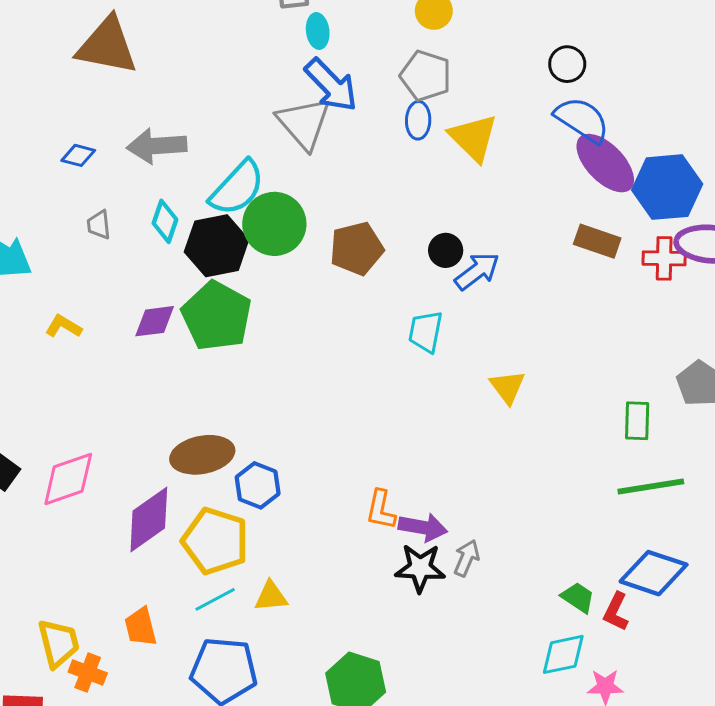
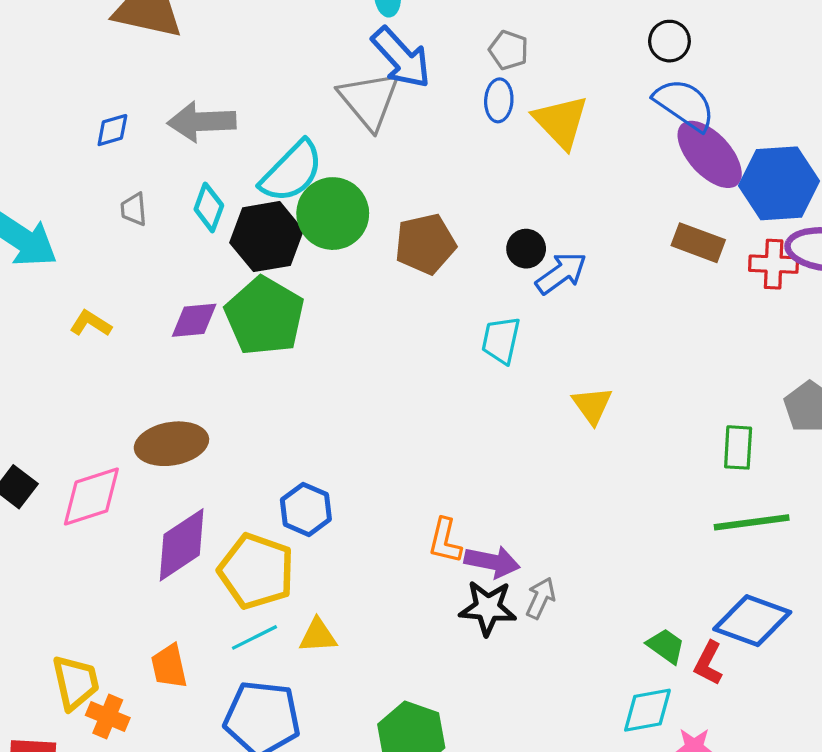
gray pentagon: (426, 76) -> (509, 50), size x0.7
blue diamond: (78, 155) -> (112, 130), turned -32
brown ellipse: (202, 455) -> (171, 444), moved

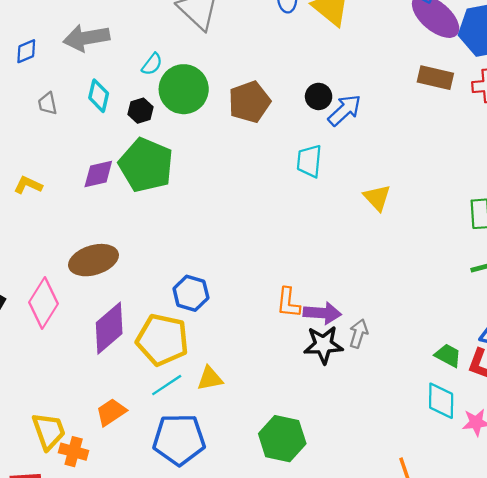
cyan semicircle: (292, 172) -> (152, 64), size x0.5
black hexagon: (267, 237) -> (140, 111), size x0.5
pink diamond: (91, 497) -> (43, 303), turned -33
orange trapezoid: (169, 666) -> (111, 412), turned 76
cyan diamond: (647, 710) -> (441, 401), turned -72

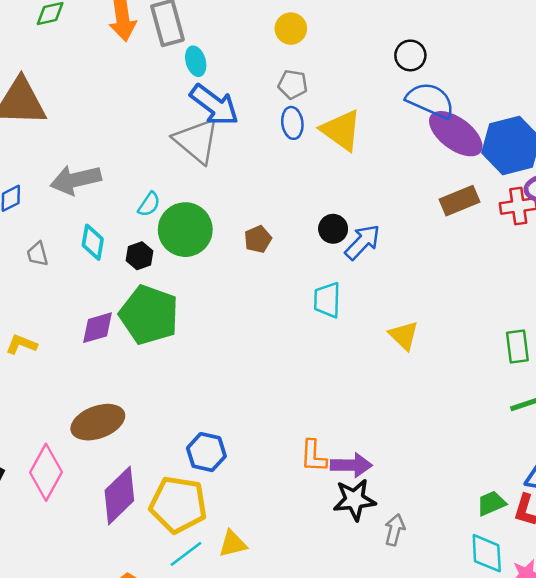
brown rectangle: (435, 78) -> (460, 201), turned -32
brown pentagon: (249, 102) -> (258, 239), size x0.6
gray arrow: (359, 334) -> (395, 530), moved
green trapezoid: (448, 355) -> (491, 503), turned -48

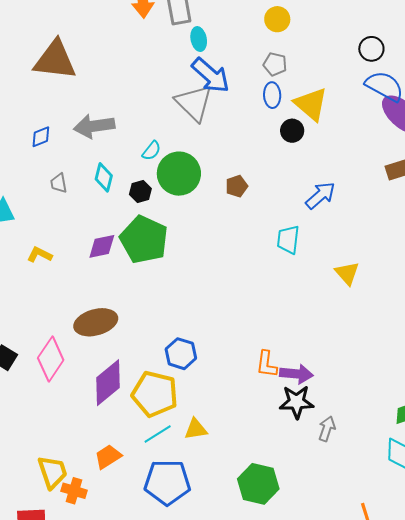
black circle: (333, 229) -> (292, 131), moved

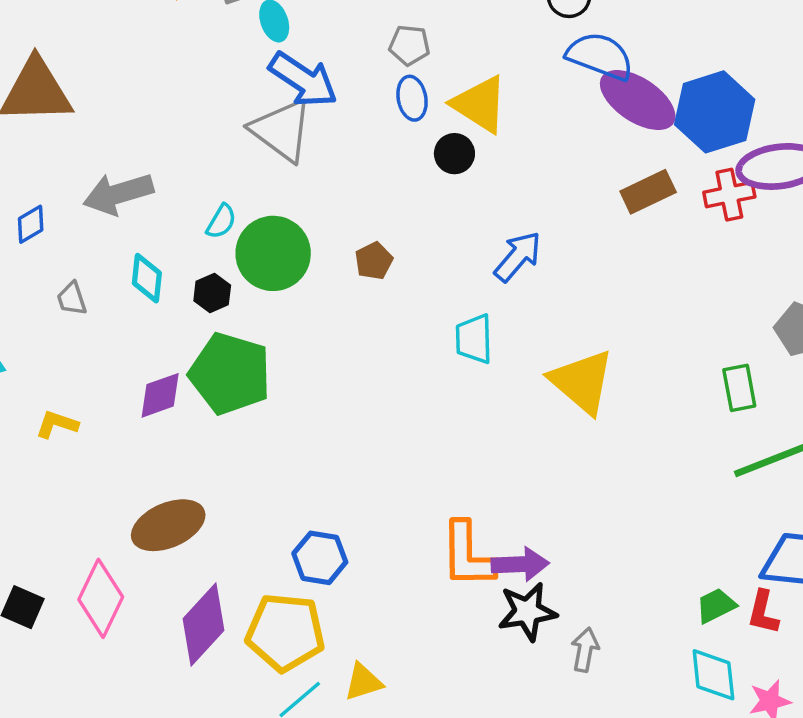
yellow triangle: (347, 273) -> (582, 382), size x1.6
orange L-shape: (267, 364) -> (467, 555), size x1.5

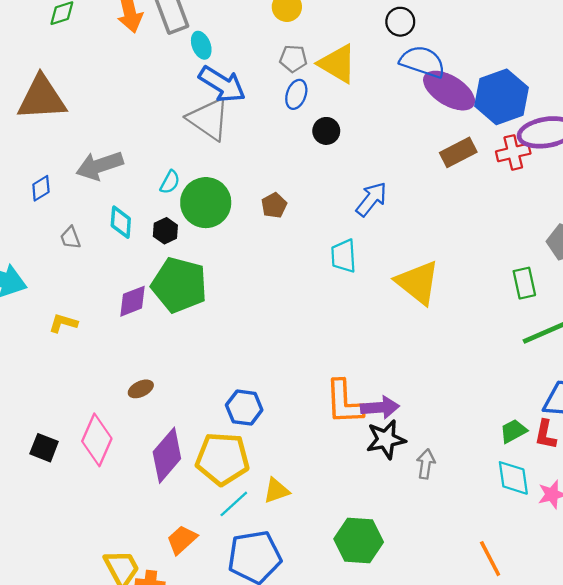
blue ellipse: (412, 98) -> (296, 94), turned 32
yellow triangle: (480, 104) -> (337, 64), moved
brown ellipse: (168, 525) -> (141, 389), size x0.5

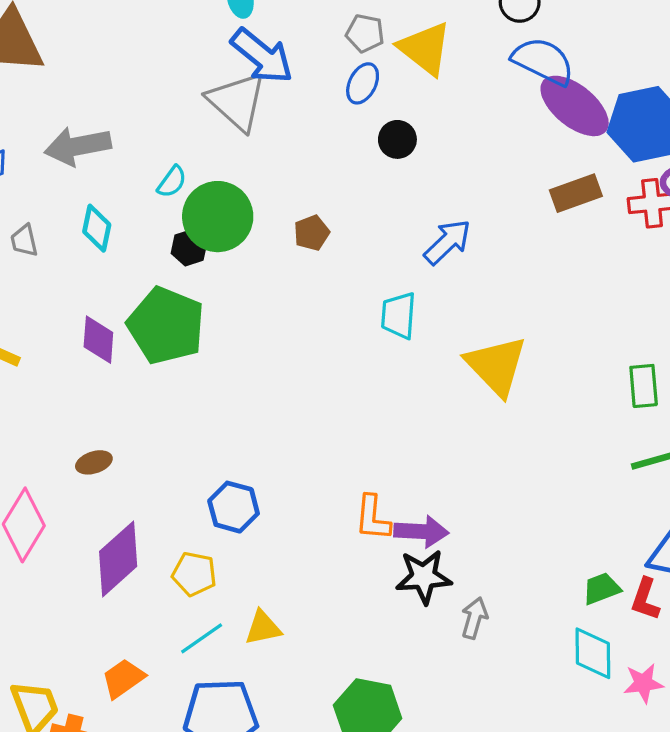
black hexagon: (165, 231) -> (189, 248), moved
purple diamond: (133, 301) -> (98, 340), turned -72
orange L-shape: (344, 402) -> (373, 518), size x0.7
yellow pentagon: (222, 459) -> (194, 574), size x0.6

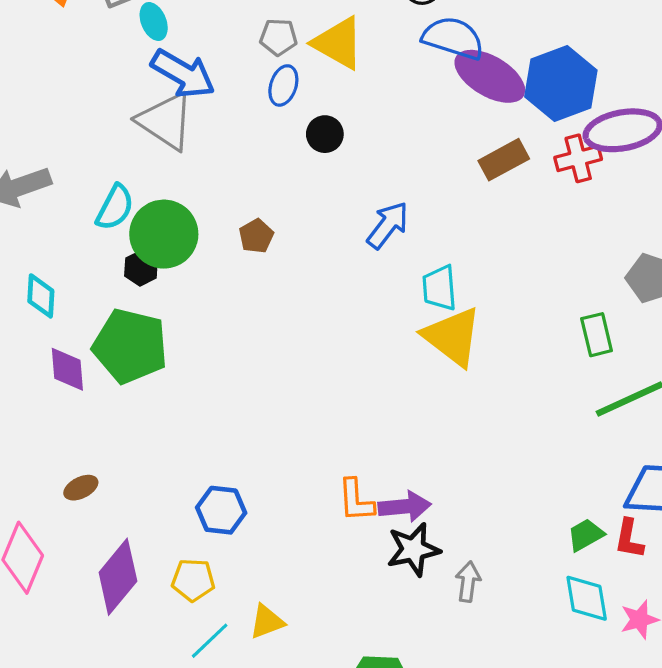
cyan semicircle: (172, 182) -> (115, 207), size x1.4
cyan diamond: (97, 228) -> (41, 296), moved
cyan trapezoid: (399, 315) -> (440, 288), moved

